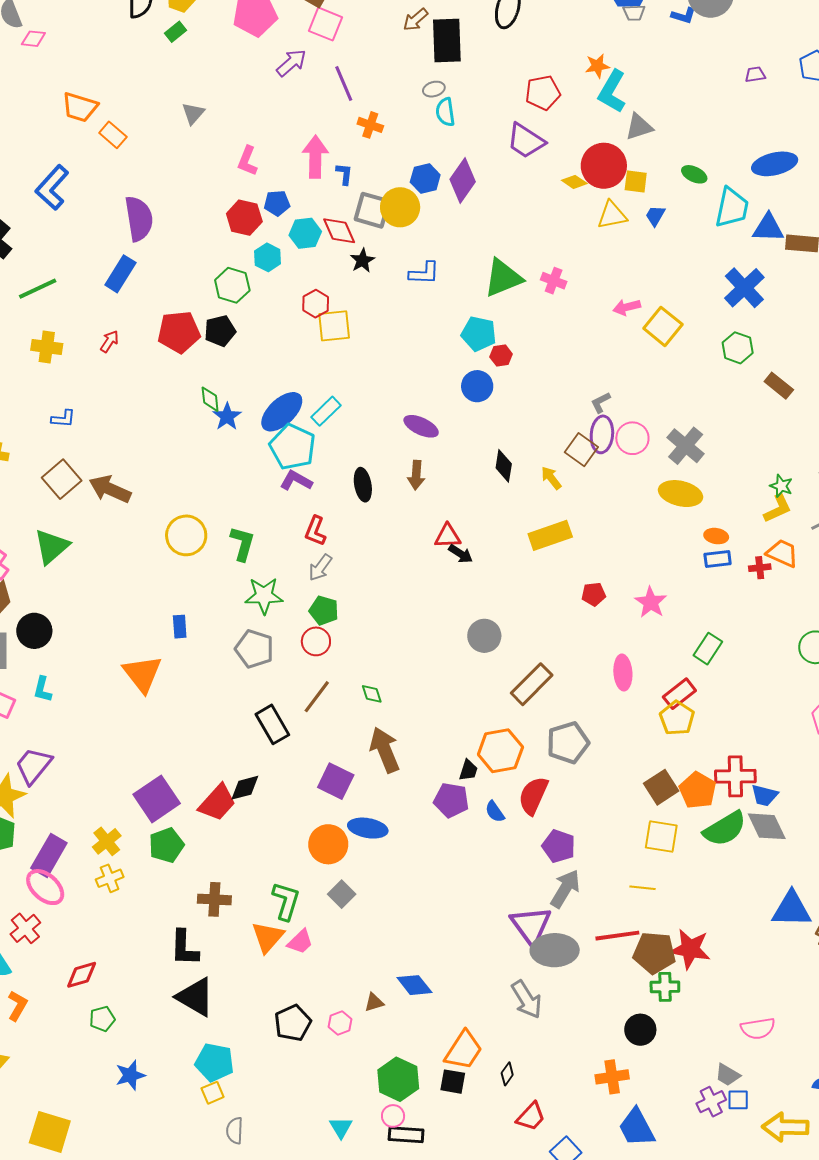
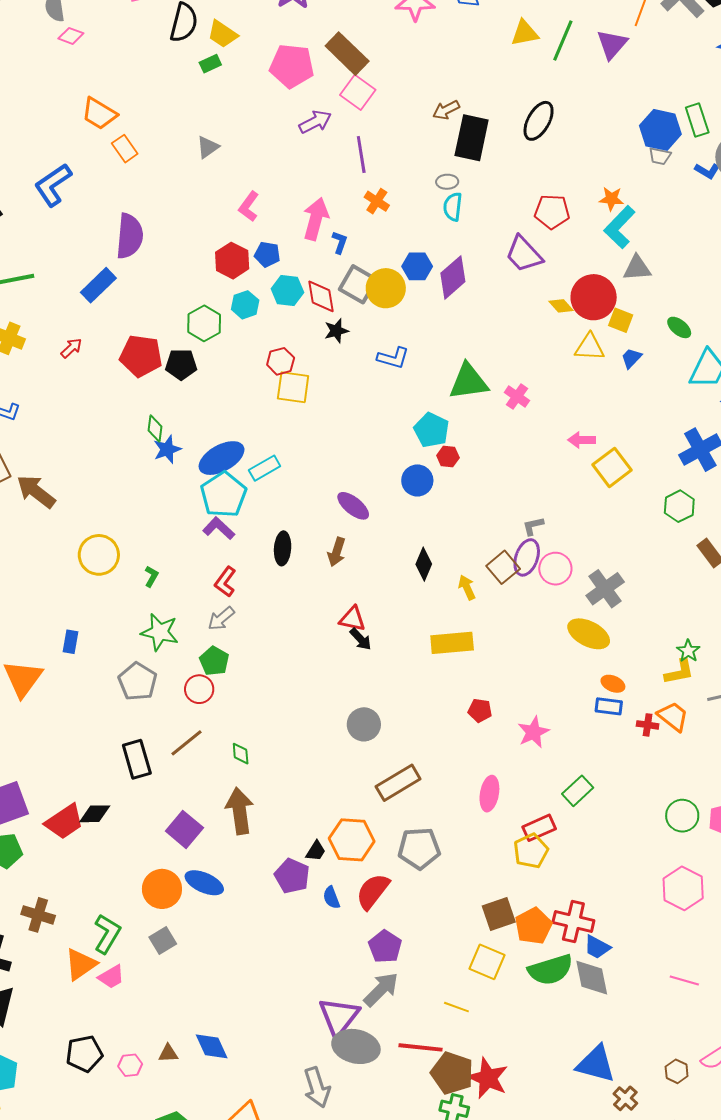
green L-shape: (242, 544) -> (151, 576), size x0.6

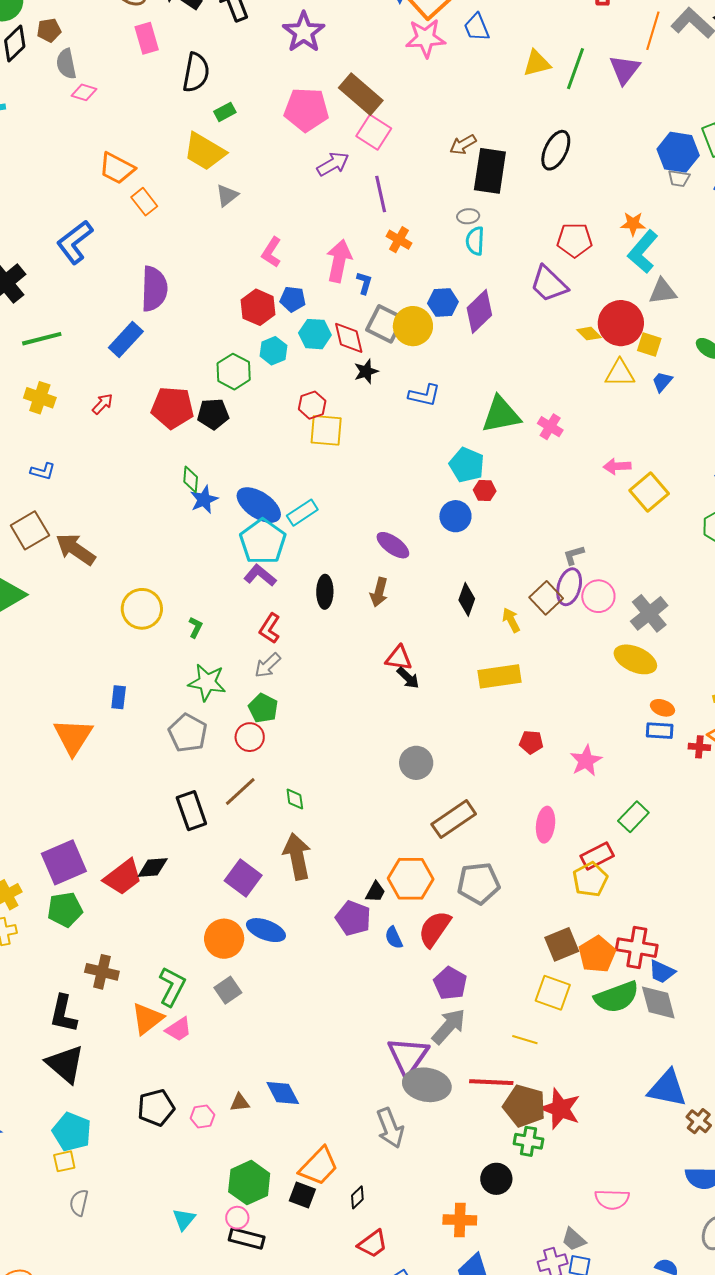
yellow trapezoid: (223, 34) -> (205, 151), moved, size x1.4
blue ellipse: (222, 458) -> (259, 505), turned 66

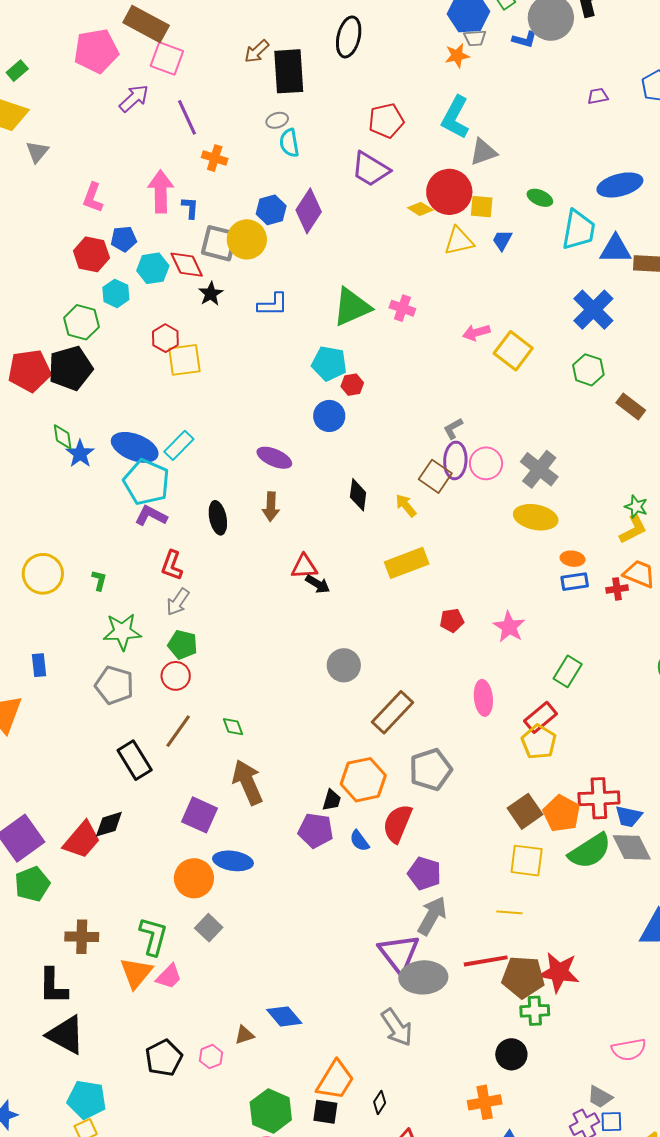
orange star: (633, 224) -> (457, 56), moved
black pentagon: (213, 414) -> (71, 368), size x1.4

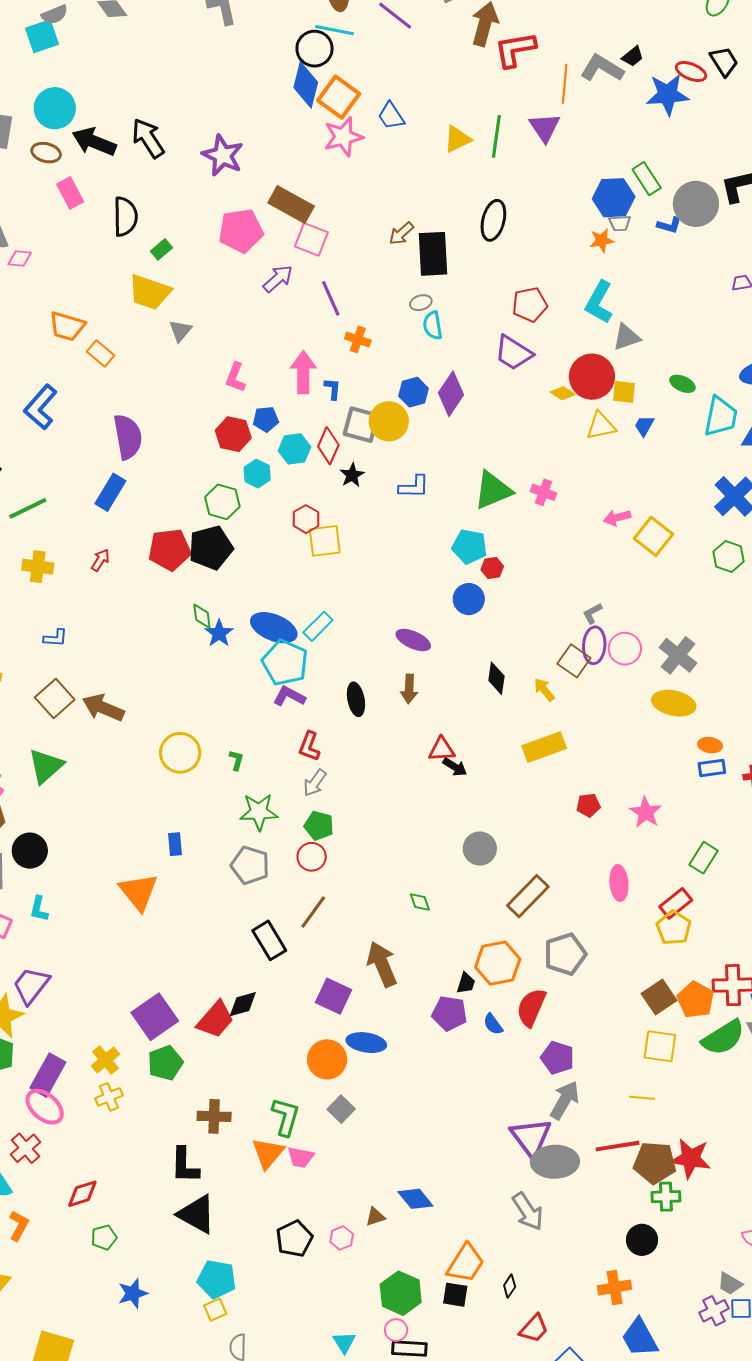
red diamond: (187, 265) -> (328, 446), turned 48
green diamond: (233, 727) -> (420, 902), moved
pink trapezoid: (169, 977) -> (301, 1157), turned 56

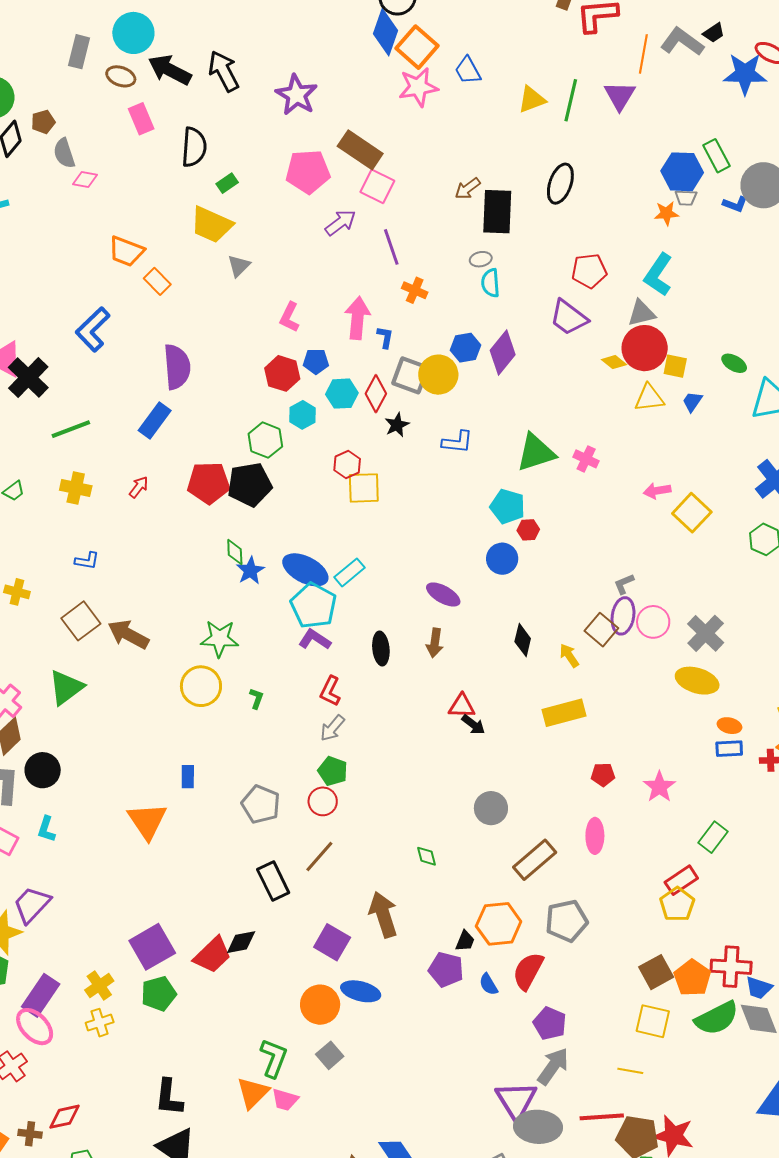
gray triangle: (626, 337) -> (641, 313), moved
green star: (259, 812) -> (220, 639), moved
pink ellipse: (619, 883) -> (595, 836), moved
brown cross: (214, 1116) -> (30, 1134), moved, size x0.7

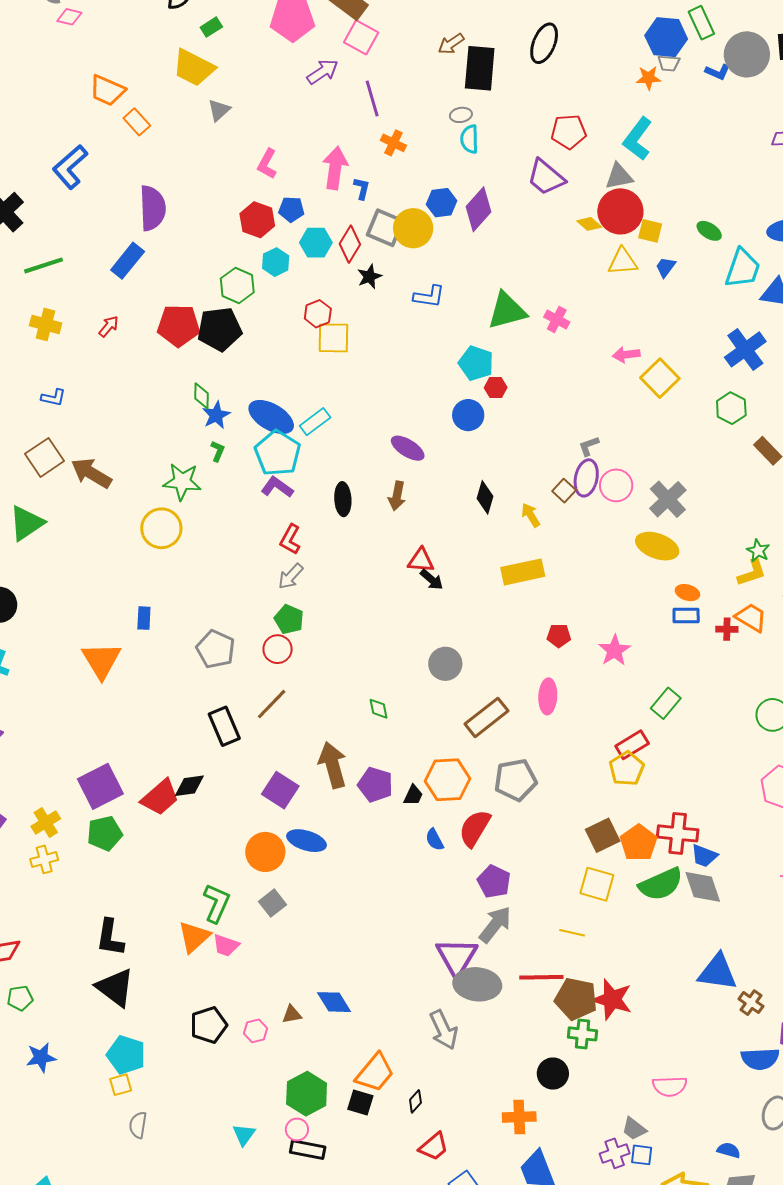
brown square: (601, 630) -> (564, 491), size x0.7
green L-shape: (256, 698) -> (218, 451), moved
purple pentagon: (446, 970) -> (375, 785), moved

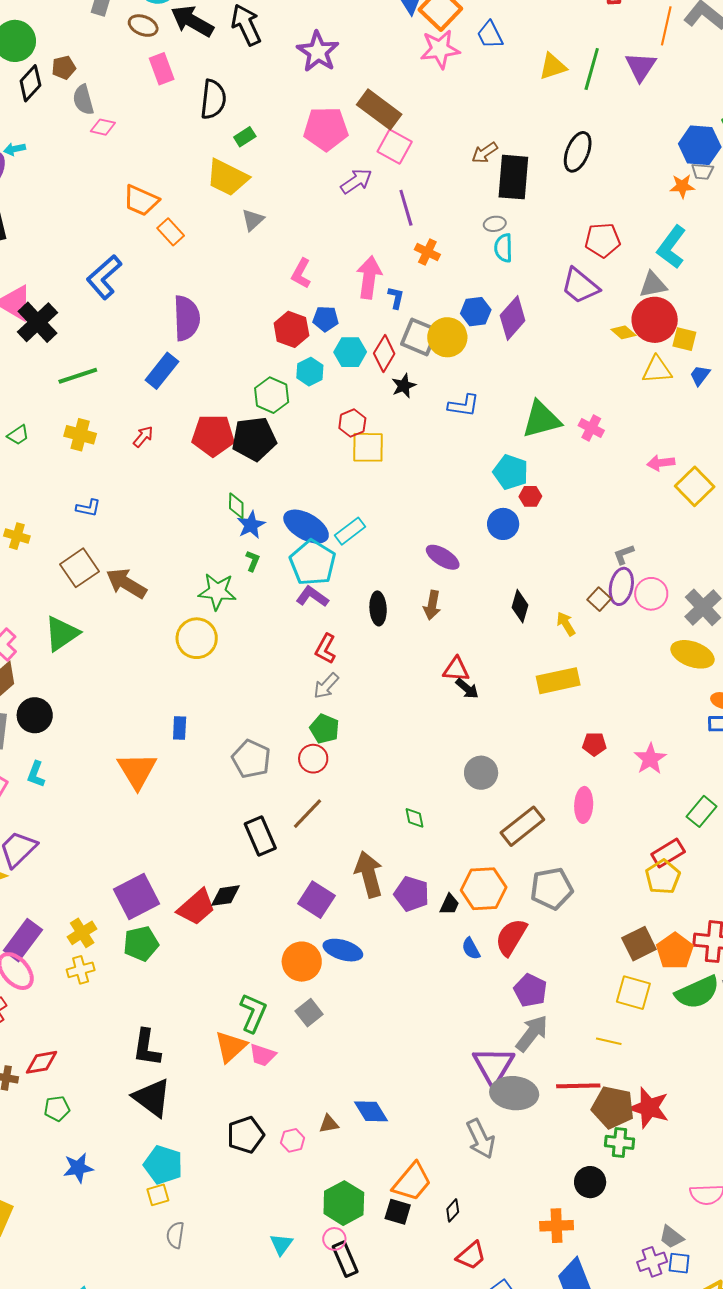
black rectangle: (308, 1150) -> (345, 1259), turned 56

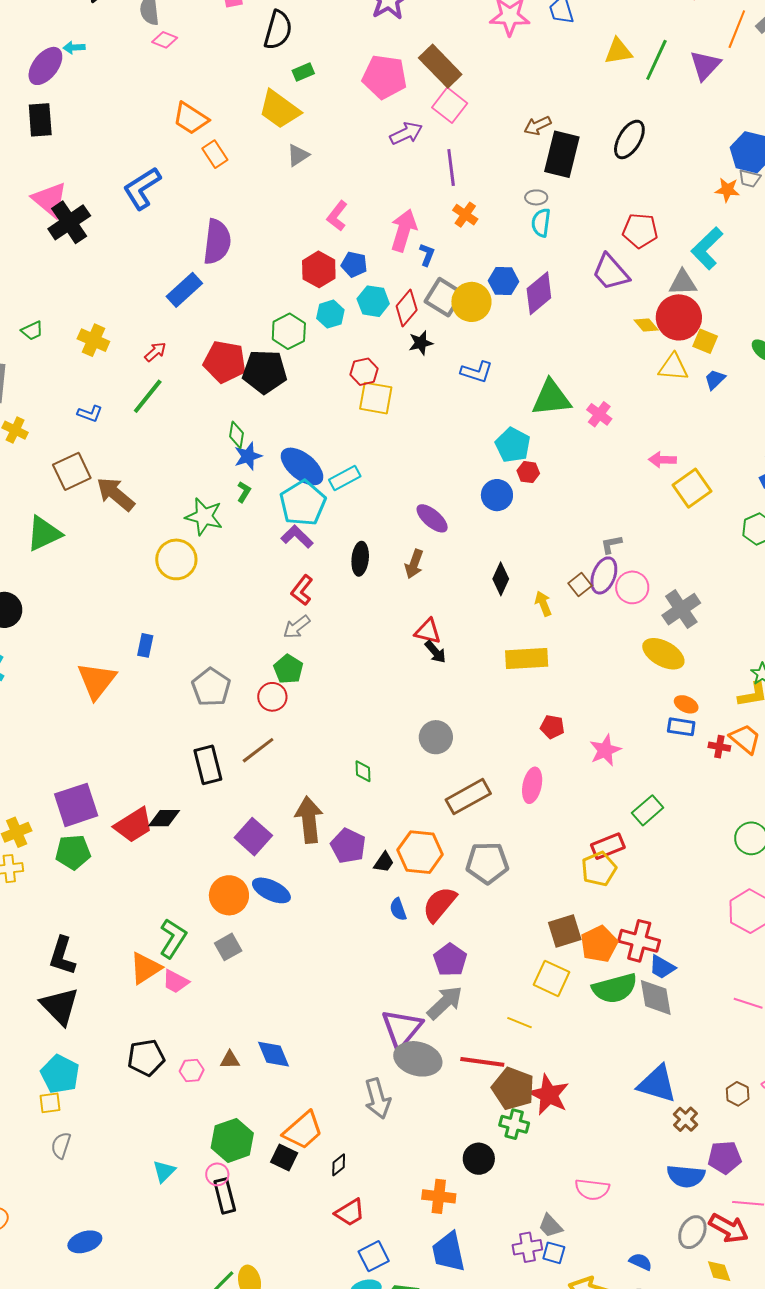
green line: (78, 376) -> (148, 396), moved, turned -42

